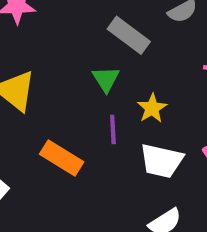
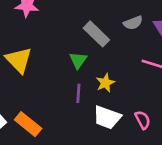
orange rectangle: (62, 158) -> (28, 124), moved

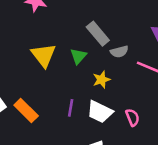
gray semicircle: (133, 23) -> (119, 52), moved
yellow triangle: (19, 60) -> (44, 55), moved
purple line: (78, 93) -> (71, 108), moved

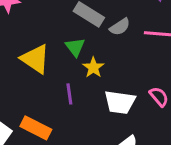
yellow star: (101, 80) -> (93, 67), moved
purple line: (71, 108) -> (69, 94), moved

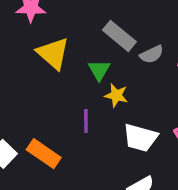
yellow triangle: (35, 59) -> (53, 53), moved
yellow star: (93, 67) -> (116, 95), turned -30

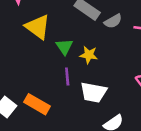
green triangle: (99, 70) -> (64, 47), moved
white trapezoid: (140, 138) -> (94, 92), moved

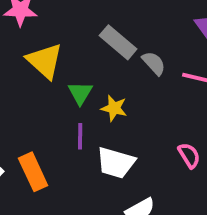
gray semicircle: (113, 21) -> (154, 63), turned -108
orange rectangle: (37, 104) -> (33, 172), turned 30

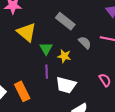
gray semicircle: (154, 63) -> (85, 43), moved

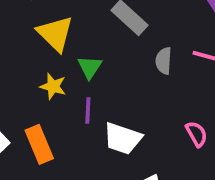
gray semicircle: (85, 43) -> (164, 61), turned -136
yellow star: (64, 56) -> (53, 86), moved

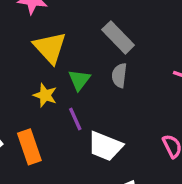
gray semicircle: (164, 61) -> (119, 75), moved
purple line: (88, 111) -> (75, 119), turned -30

